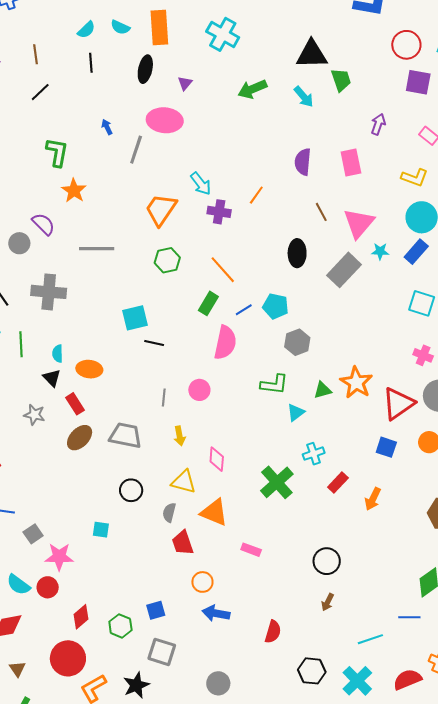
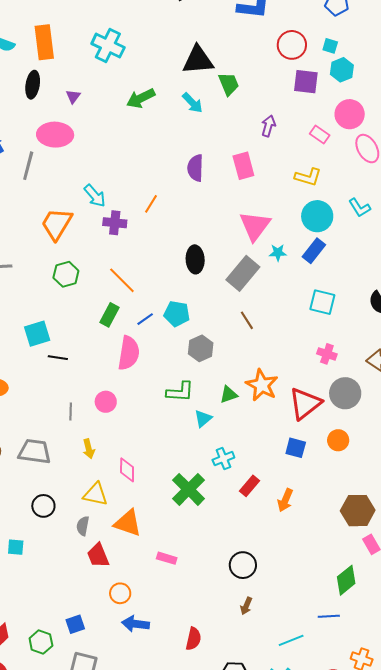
brown line: (321, 212) -> (247, 320), moved

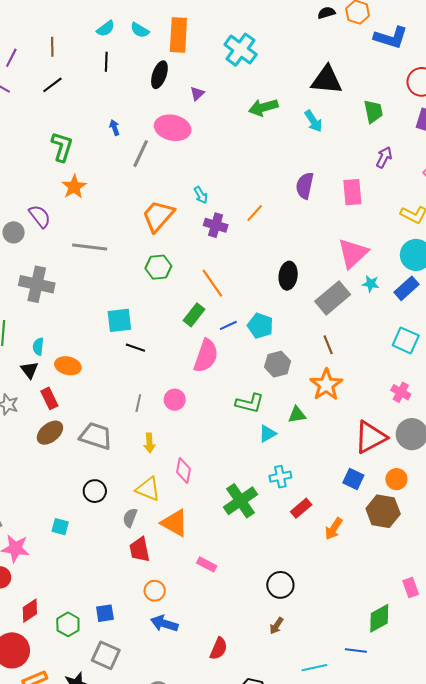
green trapezoid: (229, 84) -> (373, 111), moved
cyan arrow: (95, 196) -> (201, 195), size x0.7
orange star: (262, 385) -> (326, 385), moved
brown hexagon: (358, 511) -> (383, 511), moved

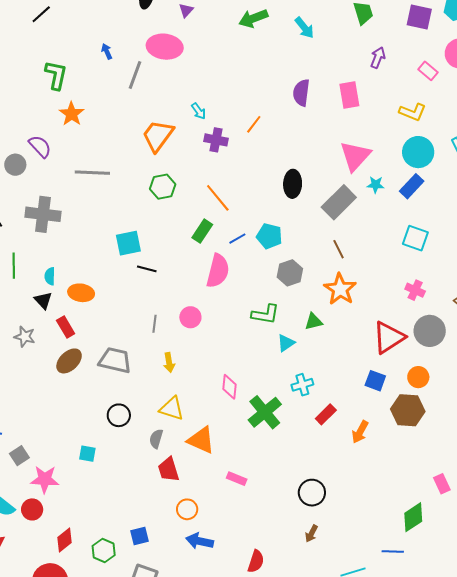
pink diamond: (184, 471) -> (229, 387), moved

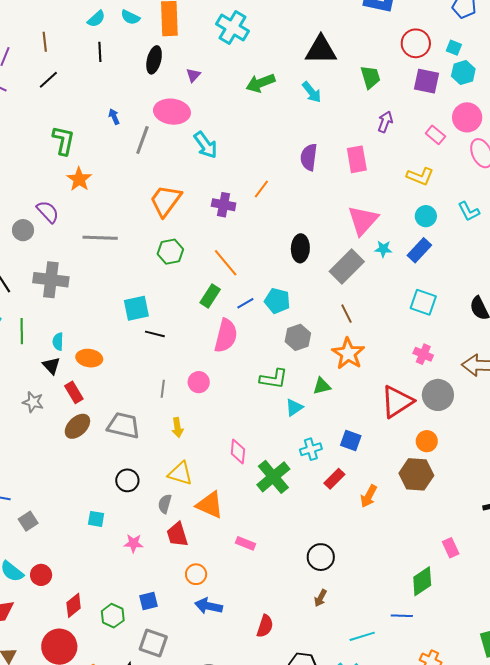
cyan arrow: (199, 111) -> (206, 145), moved, size x1.6
cyan circle: (418, 152) -> (426, 216), size x0.7
blue square: (375, 381) -> (351, 441), moved
pink star: (45, 479) -> (133, 543), moved, size x0.7

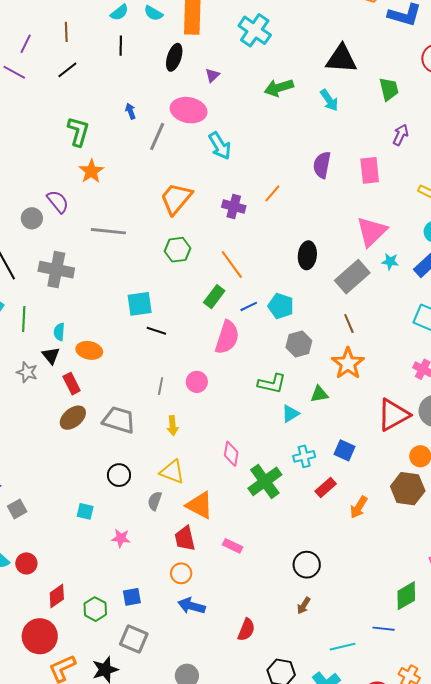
gray star: (33, 402) -> (27, 372), moved
red trapezoid: (177, 535) -> (185, 538), moved

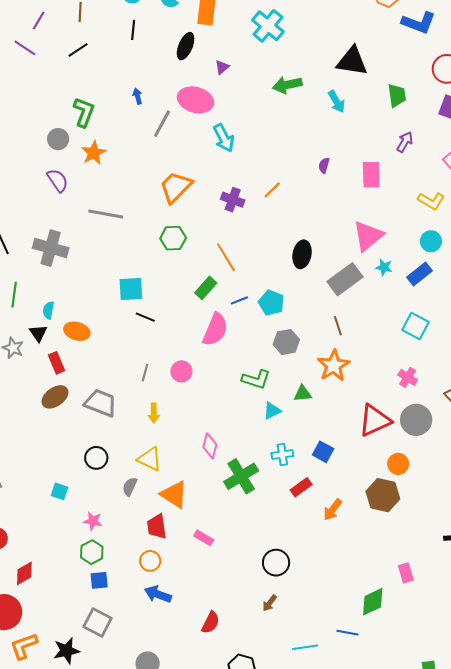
purple semicircle: (322, 165) -> (324, 165), size x0.6
gray circle: (32, 218) -> (58, 139), moved
green hexagon: (95, 609) -> (92, 552), moved

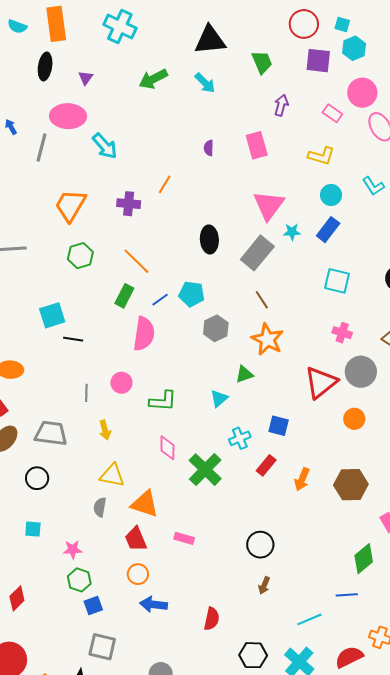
green L-shape: (256, 379) -> (163, 401), moved
black circle: (96, 458) -> (37, 478), moved
brown hexagon: (383, 495) -> (351, 485), moved
red diamond: (24, 573) -> (17, 598), moved

